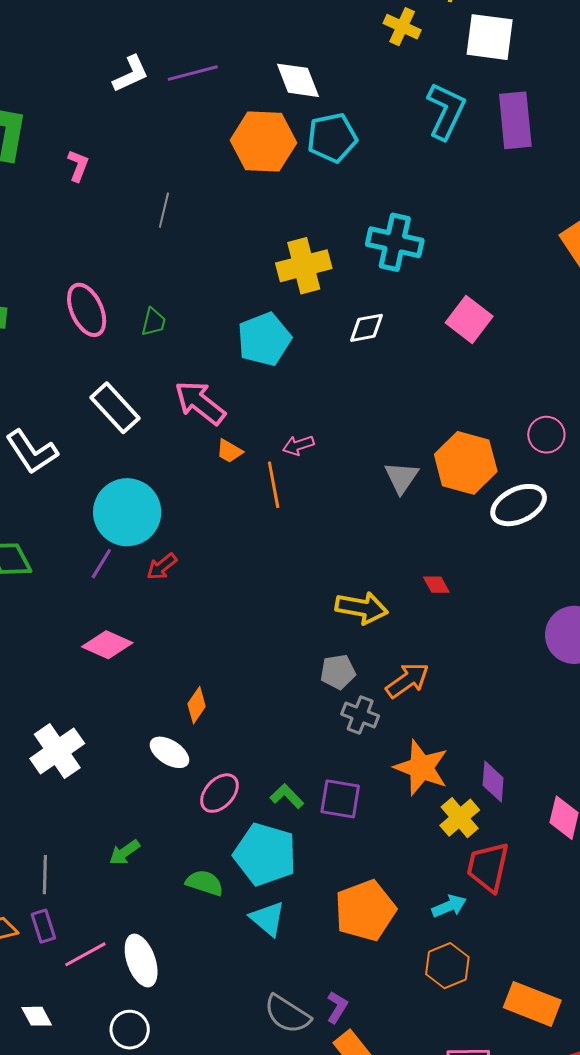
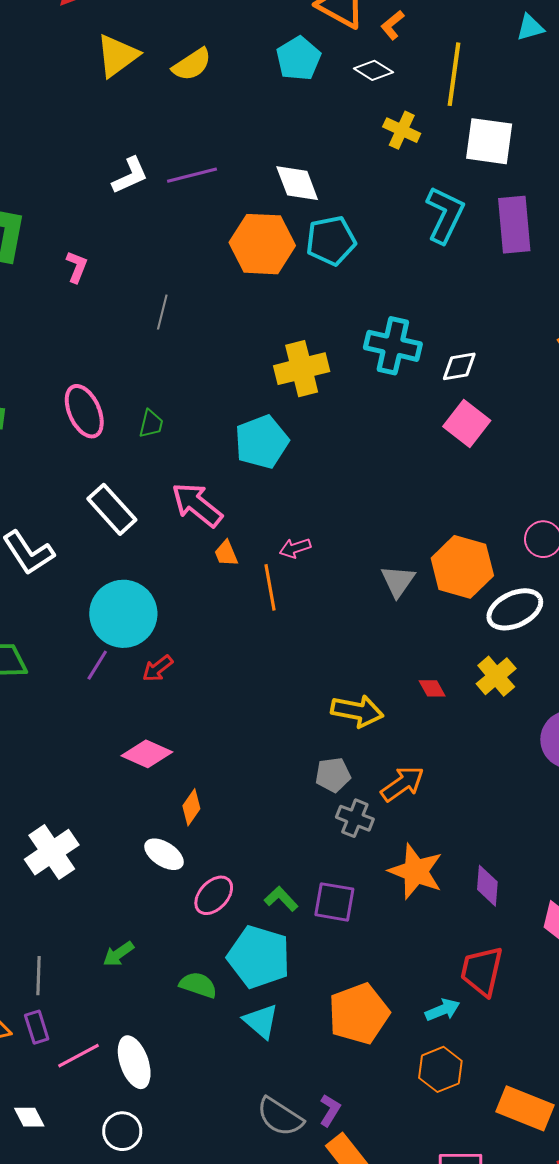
white diamond: (366, 328) -> (459, 366), moved
orange trapezoid: (229, 451) -> (226, 553), turned 36
pink diamond: (107, 645) -> (147, 754), moved
yellow cross: (460, 818) -> (496, 676), moved

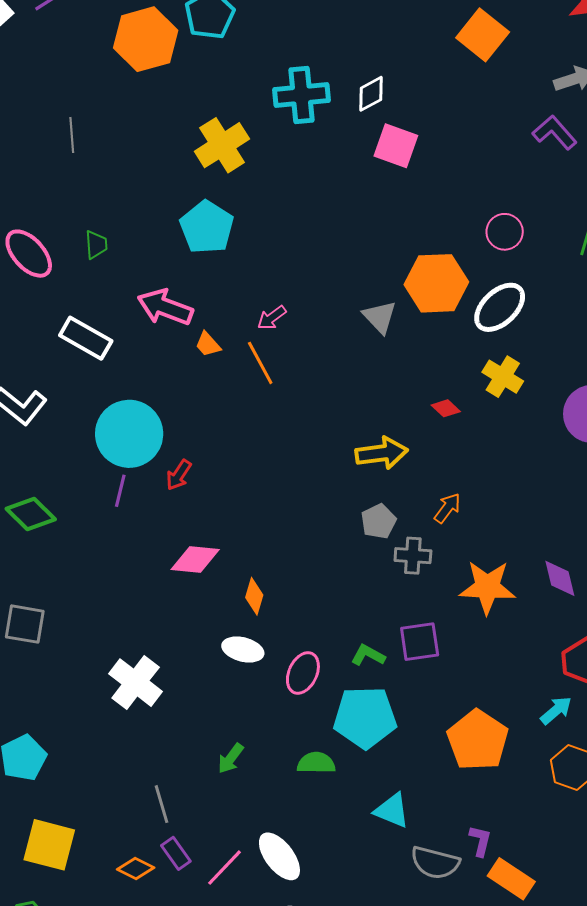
orange arrow: (402, 784) -> (447, 508), size x0.7
cyan triangle: (261, 1021) -> (392, 810), moved

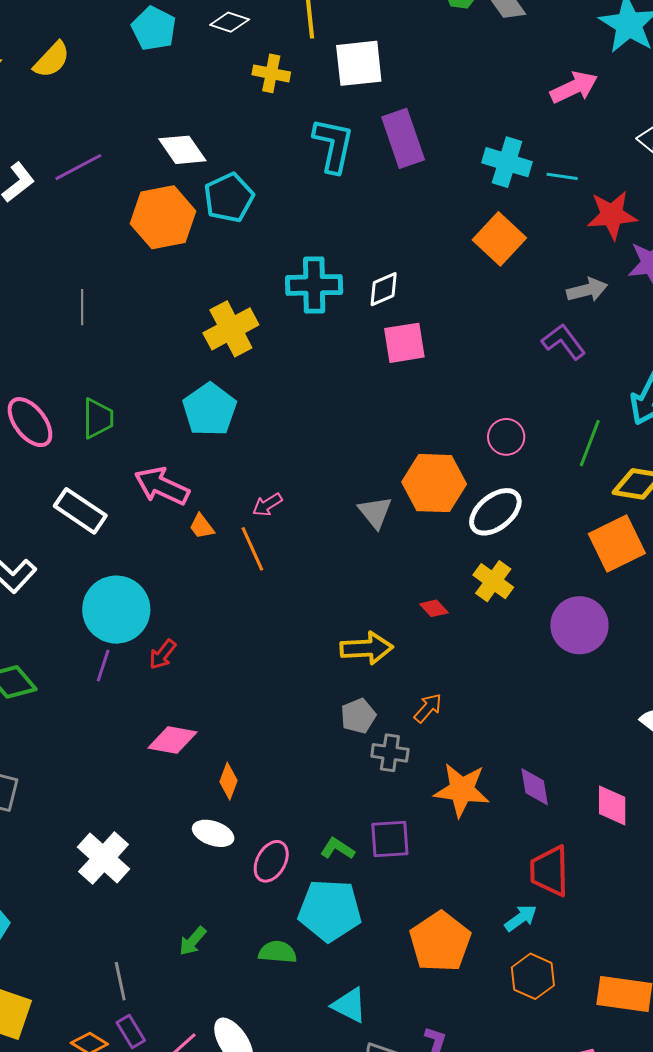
pink square: (396, 146) -> (404, 343), turned -33
green trapezoid: (96, 245) -> (98, 418), size x1.4

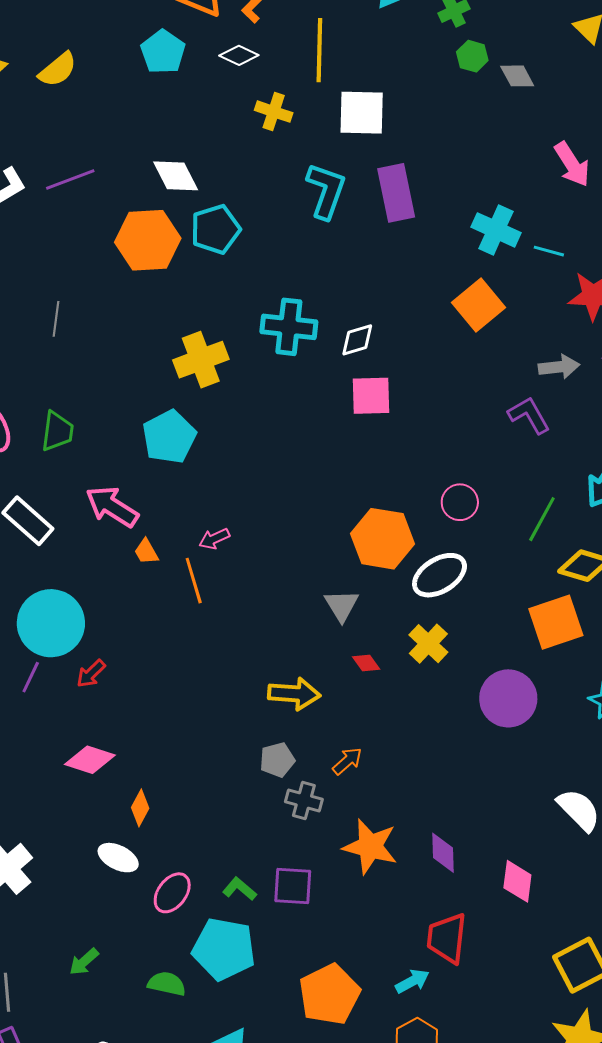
pink arrow: (574, 87) -> (572, 164), turned 75
gray triangle: (375, 512) -> (341, 605), moved

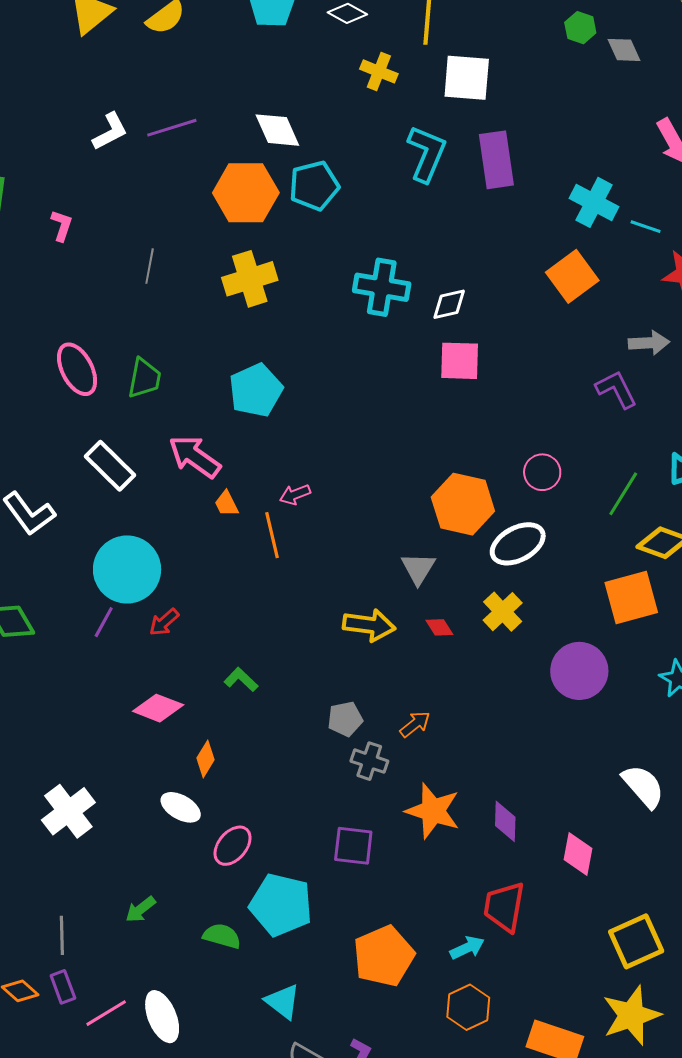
yellow cross: (201, 360) -> (250, 279), moved
yellow arrow: (294, 694) -> (369, 625), moved
green L-shape: (239, 889) -> (241, 680), moved

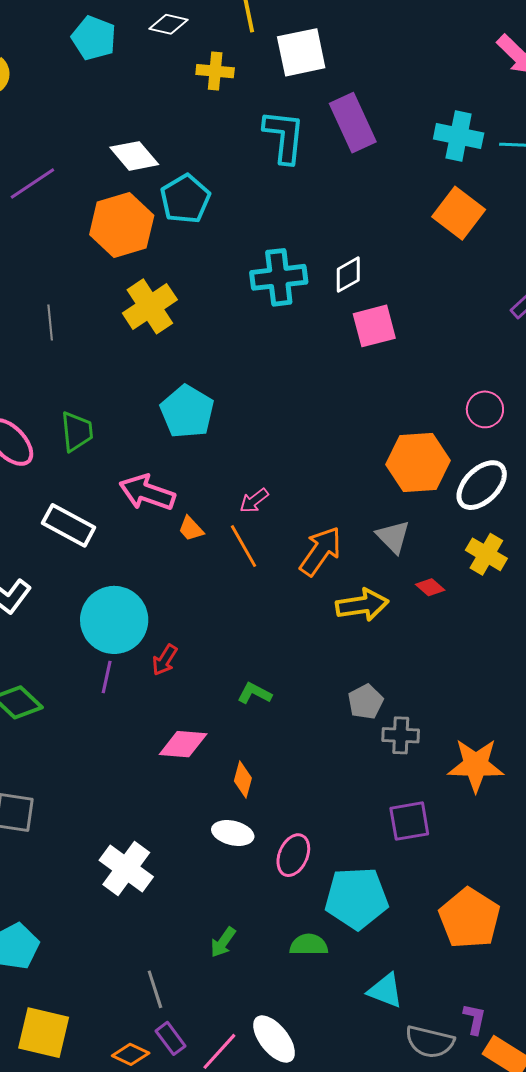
orange arrow: (415, 724) -> (321, 551), moved, size x1.6

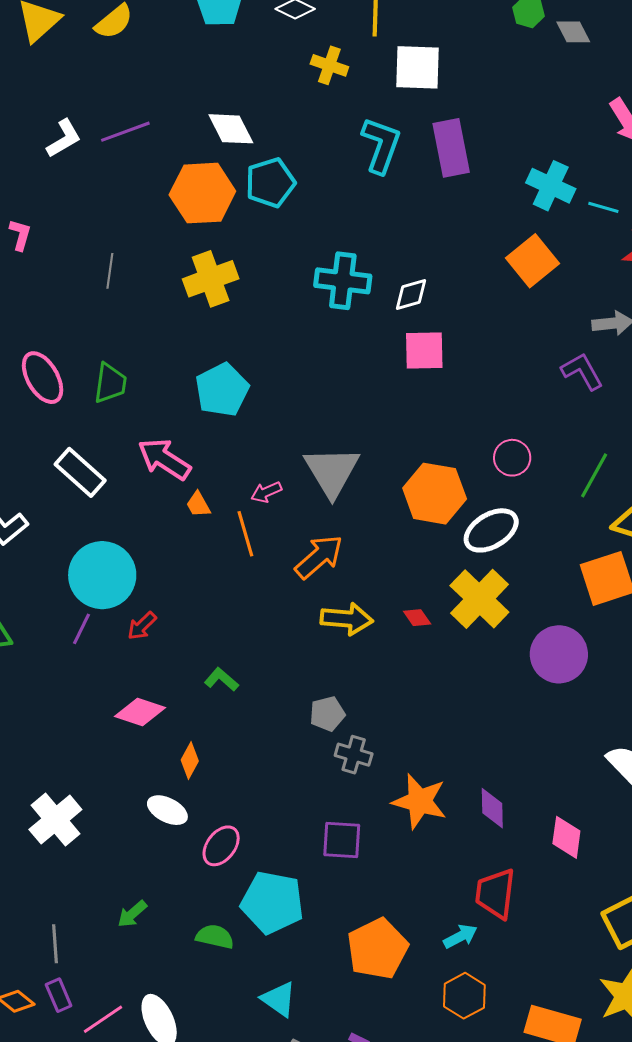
gray triangle: (393, 537) -> (332, 471), moved, size x1.6
yellow cross: (486, 554) -> (479, 599), size x1.5

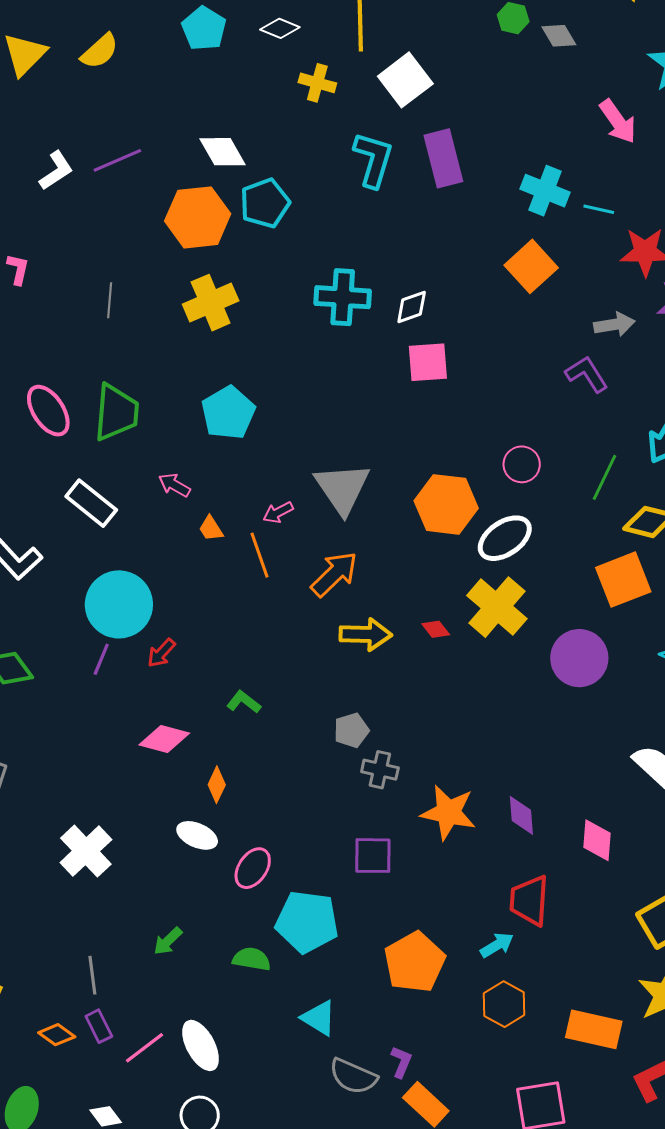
white square: (417, 67) -> (405, 80), turned -36
green trapezoid: (110, 383) -> (116, 412), size x1.4
pink arrow: (164, 459) -> (174, 485), size x0.6

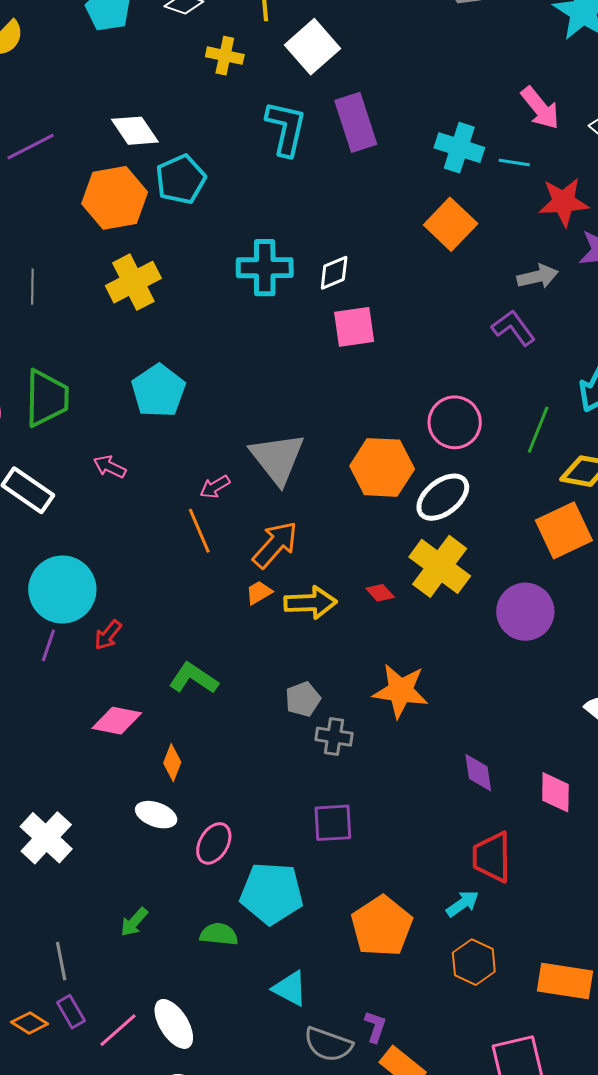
pink arrow: (618, 122) -> (540, 108), moved
pink circle: (522, 464) -> (455, 422), size x1.4
orange trapezoid: (211, 529) -> (259, 593), moved, turned 96
green L-shape: (244, 702) -> (194, 678), size x1.4
orange star: (448, 812) -> (401, 691), moved

